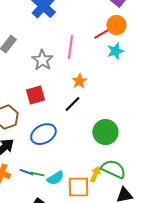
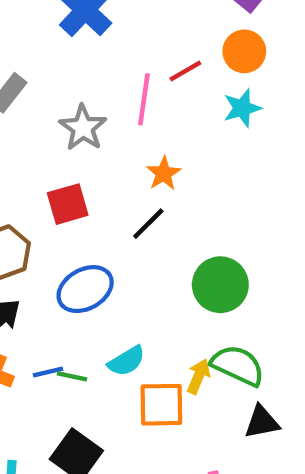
red line: (101, 34) -> (185, 71), moved
blue line: (26, 172) -> (48, 372), turned -32
cyan semicircle: (55, 178) -> (127, 361), moved

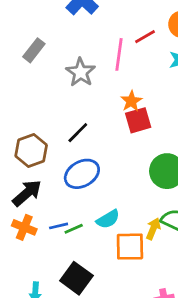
red square: (68, 204) -> (138, 120), moved
black line: (148, 224) -> (78, 133), moved
green line: (72, 376) -> (74, 229), turned -36

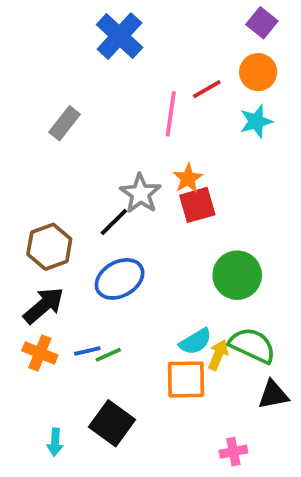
gray rectangle: (34, 50) -> (65, 123), moved
gray star: (81, 72) -> (140, 194), moved
cyan semicircle: (108, 219) -> (195, 342), moved

